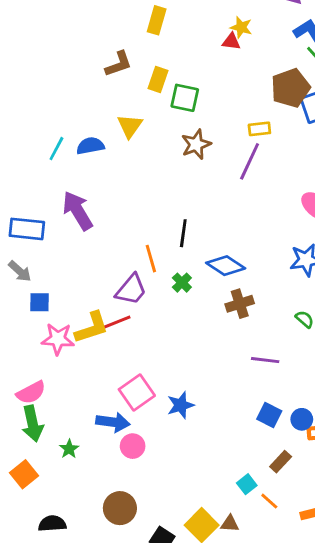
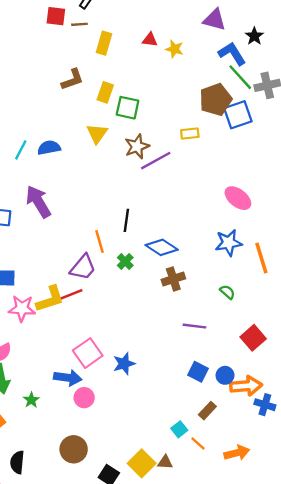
red triangle: (231, 41) -> (150, 40), moved
yellow triangle: (130, 126) -> (97, 134), moved
purple line: (250, 161) -> (156, 161), moved, turned 36
black semicircle: (52, 524) -> (17, 462), turned -80

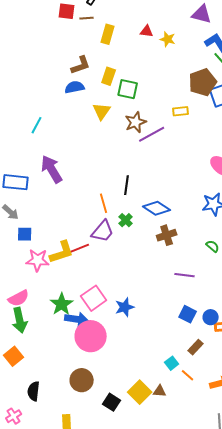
blue semicircle: (49, 148) -> (75, 87), moved
purple trapezoid: (83, 267) -> (103, 231), moved
pink circle: (84, 398) -> (91, 336), size x1.8
green star: (31, 400) -> (62, 304), moved, size x1.6

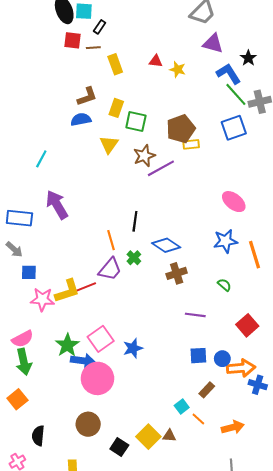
yellow rectangle: (108, 34) -> (115, 64), turned -36
brown pentagon: (203, 82) -> (181, 129), moved
blue square: (188, 314) -> (198, 356), turned -30

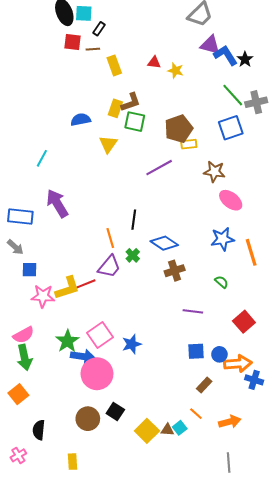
blue L-shape: (229, 74) -> (226, 55), moved
brown L-shape: (87, 97) -> (131, 102), moved
brown star: (144, 156) -> (214, 172), moved, turned 30
cyan square: (182, 406) -> (180, 428), moved
black square: (119, 447) -> (115, 412), moved

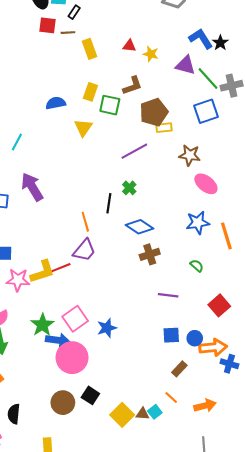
purple triangle: (210, 45) -> (186, 65), moved
brown L-shape: (131, 102) -> (132, 86), moved
green cross: (133, 255) -> (129, 188), moved

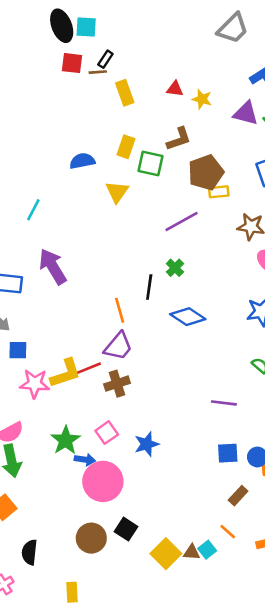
black rectangle: (74, 12) -> (105, 59), moved
brown cross: (150, 254) -> (117, 384), moved
pink square: (75, 319) -> (107, 433), size x0.7
blue arrow: (58, 340) -> (85, 460), size x0.7

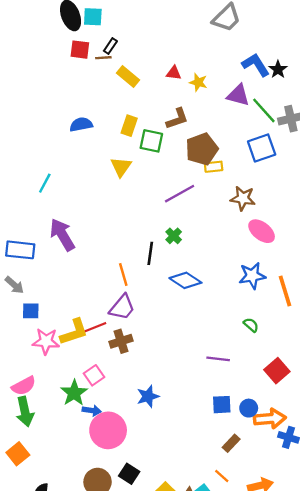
yellow rectangle: (125, 93) -> (128, 76), turned -30
blue semicircle: (82, 161) -> (81, 125), moved
pink square: (107, 433) -> (94, 375), moved

